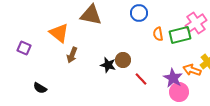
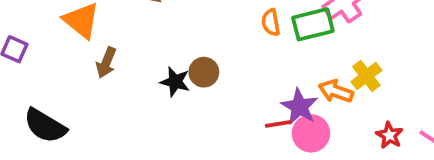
red line: (141, 79) -> (278, 124), moved, turned -56
black semicircle: (40, 88) -> (45, 126), size x1.6

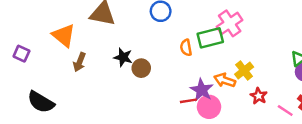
orange semicircle: (271, 22) -> (186, 48), moved
black star: (175, 82) -> (123, 57), moved
red star: (389, 135) -> (259, 96), moved

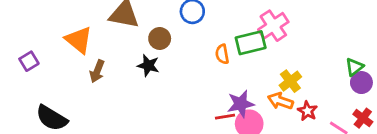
purple square: (21, 54) -> (29, 61), turned 35
brown circle: (141, 68) -> (160, 38), moved
orange arrow: (225, 80) -> (280, 101), moved
purple star: (202, 90) -> (241, 104), turned 30

